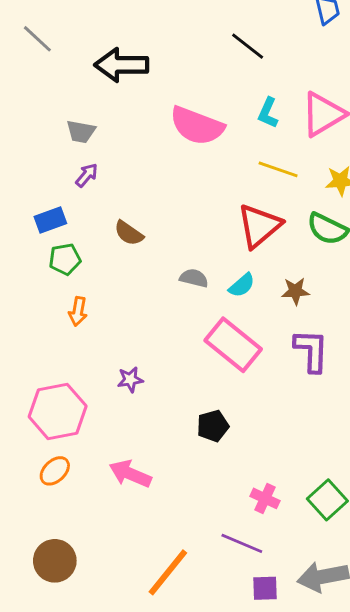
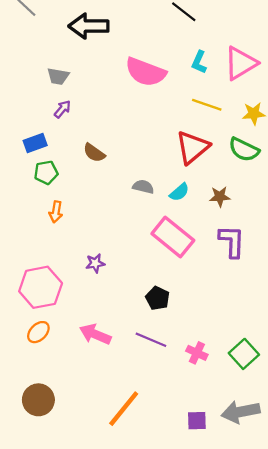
black pentagon: (213, 426) -> (158, 298), turned -30
purple line: (242, 543) -> (151, 340), moved

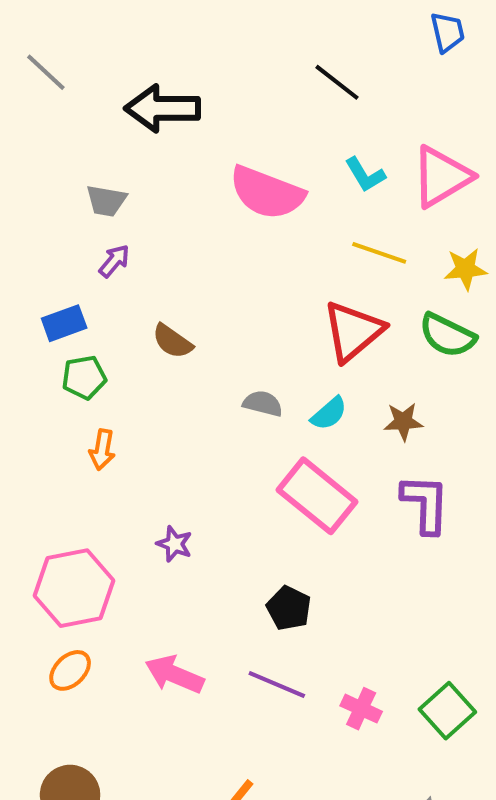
cyan L-shape: (199, 62) -> (365, 175), turned -55
purple star: (95, 263) -> (174, 544), turned 30

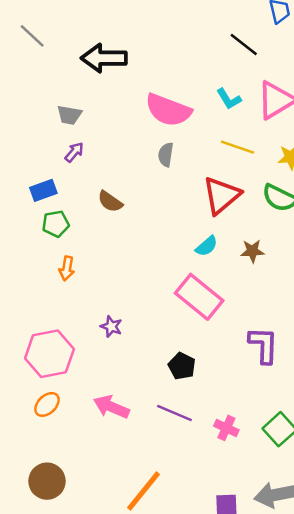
black line: (337, 82) -> (244, 44), moved
gray semicircle: (263, 403) -> (166, 155), moved, turned -95
purple L-shape: (425, 504) -> (263, 345), moved

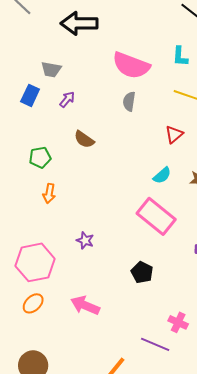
cyan L-shape: (229, 99) -> (180, 56), turned 35
purple arrow: (74, 152) -> (67, 99), moved
blue rectangle: (43, 190) -> (30, 95), moved, turned -45
red triangle: (221, 195) -> (174, 134), size x0.6
purple line: (174, 413) -> (155, 344), moved

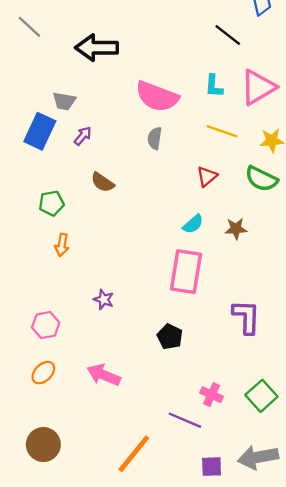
blue rectangle: (30, 95) -> (40, 131), size x1.4
pink rectangle: (156, 216) -> (186, 272), turned 60
pink hexagon: (35, 262) -> (46, 325), size x0.6

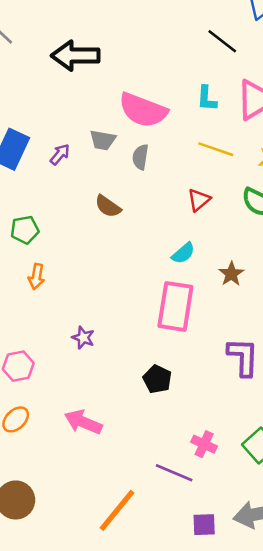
gray trapezoid: (64, 101) -> (103, 140), moved
brown semicircle: (102, 182) -> (108, 206), moved
brown star: (236, 229) -> (231, 274), moved, turned -30

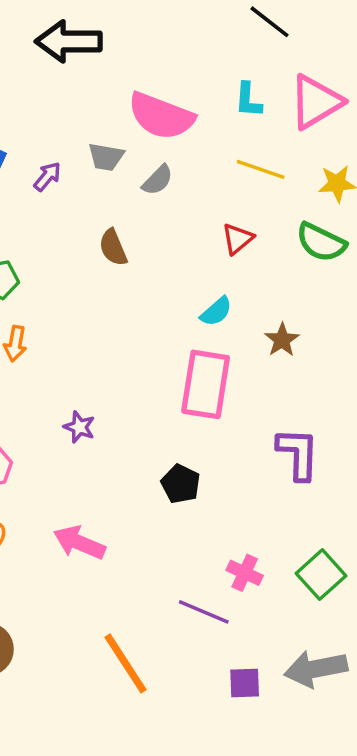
gray semicircle: (140, 157) -> (158, 180), turned -145
brown semicircle: (108, 206) -> (113, 248), turned 32
orange line: (117, 510) -> (126, 663), turned -72

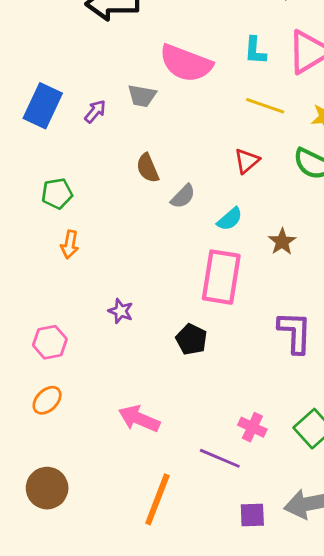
gray semicircle: (158, 180) -> (183, 196), moved
black pentagon: (181, 484) -> (191, 339), moved
pink arrow: (79, 543) -> (139, 419), moved
orange line: (126, 663) -> (157, 499), turned 54

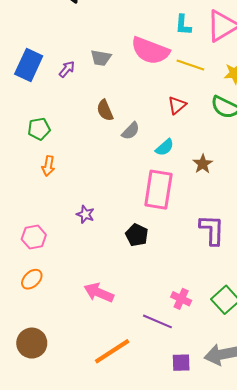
pink semicircle: (186, 63) -> (150, 51), moved
orange line: (157, 499) -> (112, 351), turned 36

